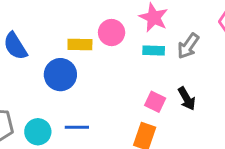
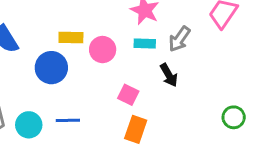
pink circle: (112, 33) -> (103, 50), moved
black arrow: (187, 99) -> (169, 75), moved
pink square: (155, 102) -> (128, 95), moved

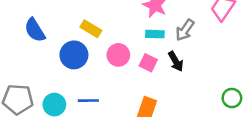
yellow rectangle: (71, 37) -> (91, 29), turned 30
pink circle: (103, 50) -> (118, 55), moved
pink square: (128, 95) -> (148, 63), moved

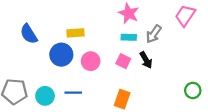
yellow rectangle: (91, 29) -> (75, 33), turned -35
pink circle: (118, 55) -> (91, 61), moved

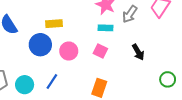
gray arrow: (154, 34) -> (130, 14), moved
black arrow: (146, 60) -> (138, 52), moved
blue line: (73, 93) -> (52, 82), turned -56

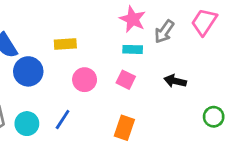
blue circle: (40, 45) -> (28, 71), moved
black arrow: (138, 52) -> (175, 81), turned 133

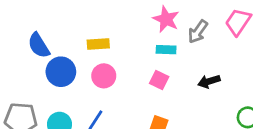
pink circle: (85, 80) -> (104, 76), moved
black arrow: (175, 81) -> (209, 81), turned -30

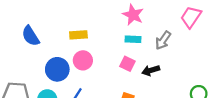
gray arrow: (198, 32) -> (163, 40), moved
blue circle: (61, 72) -> (57, 69), moved
black arrow: (209, 81) -> (151, 70), moved

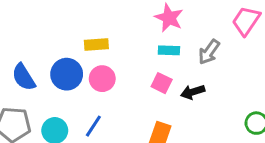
blue semicircle: (31, 36) -> (24, 77), moved
blue circle: (57, 69) -> (67, 74), moved

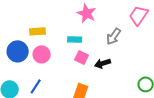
cyan rectangle: (169, 50) -> (75, 39), moved

